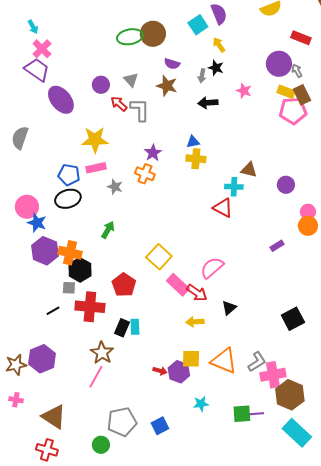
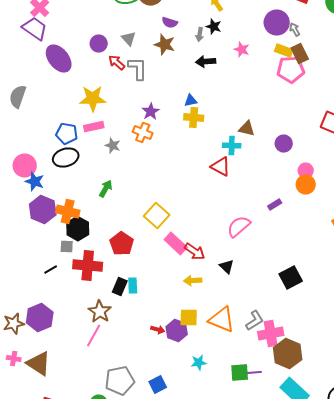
pink semicircle: (212, 268) -> (239, 227), moved
black triangle: (229, 308) -> (227, 267), turned -35
brown triangle: (54, 417) -> (39, 364), moved

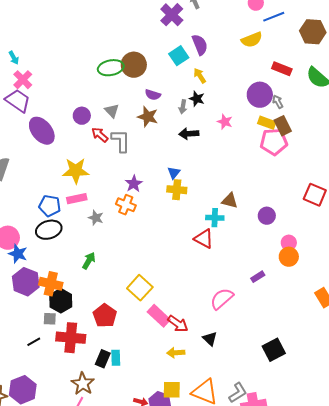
blue triangle: (191, 101) -> (174, 173), turned -40

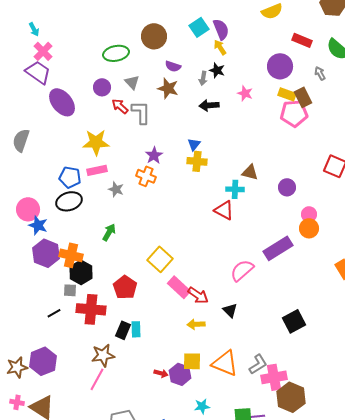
purple semicircle: (200, 45) -> (221, 29), moved
green ellipse: (111, 68) -> (116, 53), moved
gray arrow: (278, 102) -> (320, 73), moved
purple rectangle: (258, 277) -> (278, 248), size x2.0
brown star: (83, 384) -> (103, 355), turned 30

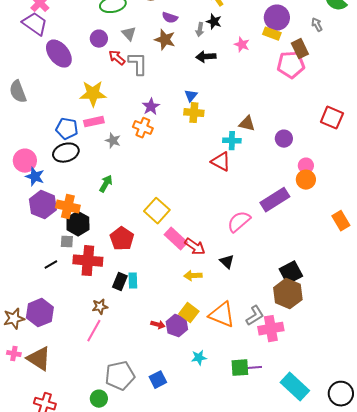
yellow rectangle: (287, 94) -> (272, 34), moved
gray semicircle: (21, 140) -> (18, 92), turned -40
brown star: (103, 355) -> (100, 307), size x0.7
yellow square: (192, 361) -> (189, 313), turned 36
brown hexagon: (291, 397) -> (288, 294), moved

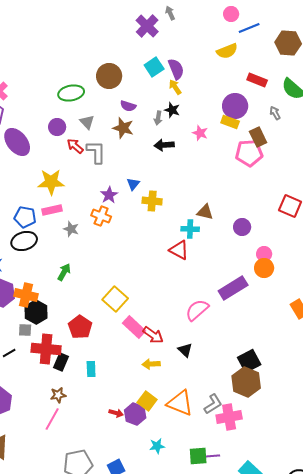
blue triangle: (191, 96) -> (133, 184), moved
black rectangle: (120, 282) -> (61, 362), moved

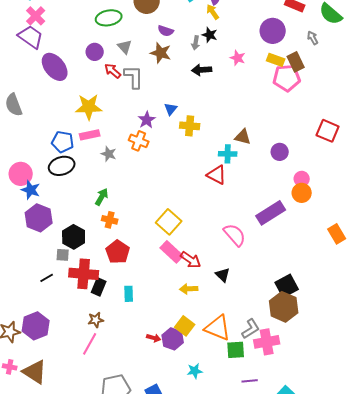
yellow rectangle: (230, 122) -> (276, 60), moved
orange cross: (26, 295) -> (110, 220), moved, size x0.7
yellow square: (115, 299) -> (169, 222), moved
pink semicircle: (197, 310) -> (235, 235), turned 90
green square: (198, 456) -> (236, 350), moved

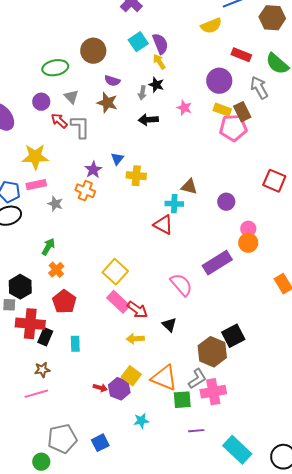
gray arrow: (313, 38) -> (259, 88), size x1.6
orange cross: (110, 220) -> (56, 270), turned 35
brown hexagon: (284, 307) -> (212, 352), moved
pink line: (90, 344) -> (36, 394), turned 45

